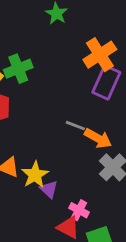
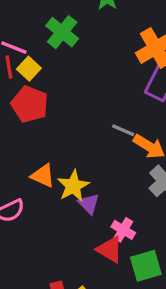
green cross: (18, 69) -> (62, 32), moved, turned -32

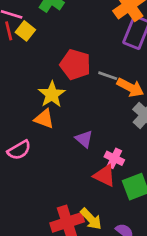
red pentagon: (30, 104) -> (75, 65), moved
yellow star: (73, 186) -> (52, 94), moved

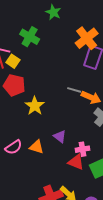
red pentagon: (75, 65) -> (14, 85), moved
orange triangle: (44, 119) -> (37, 147), moved
pink cross: (114, 158) -> (82, 149), turned -32

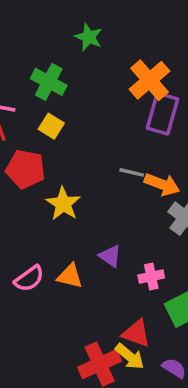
yellow square: (13, 61) -> (51, 126), moved
red triangle: (76, 162) -> (136, 333), moved

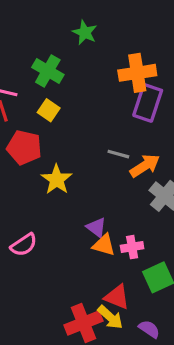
orange cross: (150, 80) -> (137, 73), turned 30
orange arrow: (162, 184) -> (145, 166), turned -56
orange triangle: (70, 276) -> (104, 245), moved

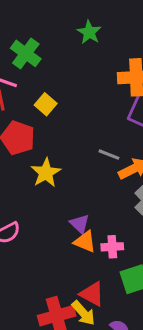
green cross: (48, 71) -> (26, 53), moved

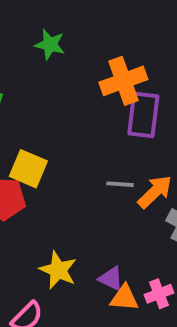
yellow square: (46, 104) -> (28, 169), moved, size x1.4
yellow star: (46, 173) -> (58, 270), moved

